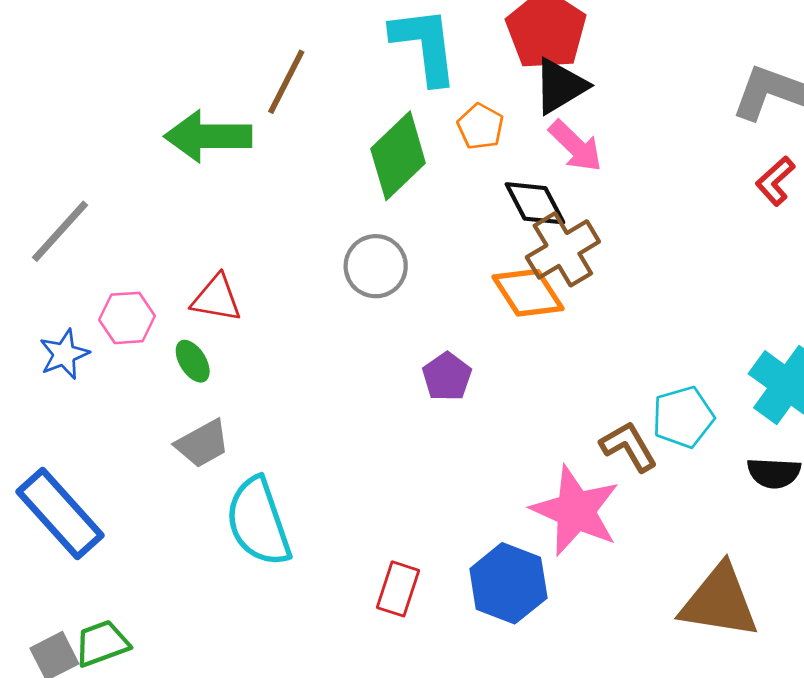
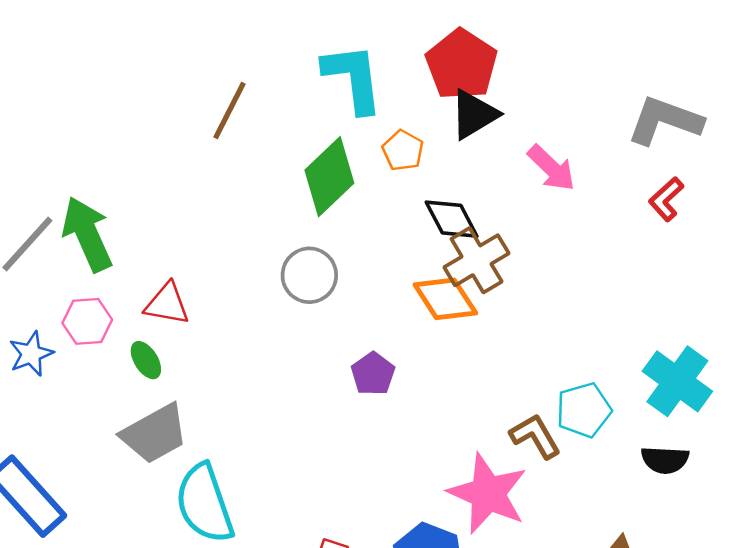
green arrow: (208, 136) -> (87, 234), moved, turned 66
pink arrow: (575, 146) -> (551, 168), moved
gray trapezoid: (202, 444) -> (155, 434), size x1.4

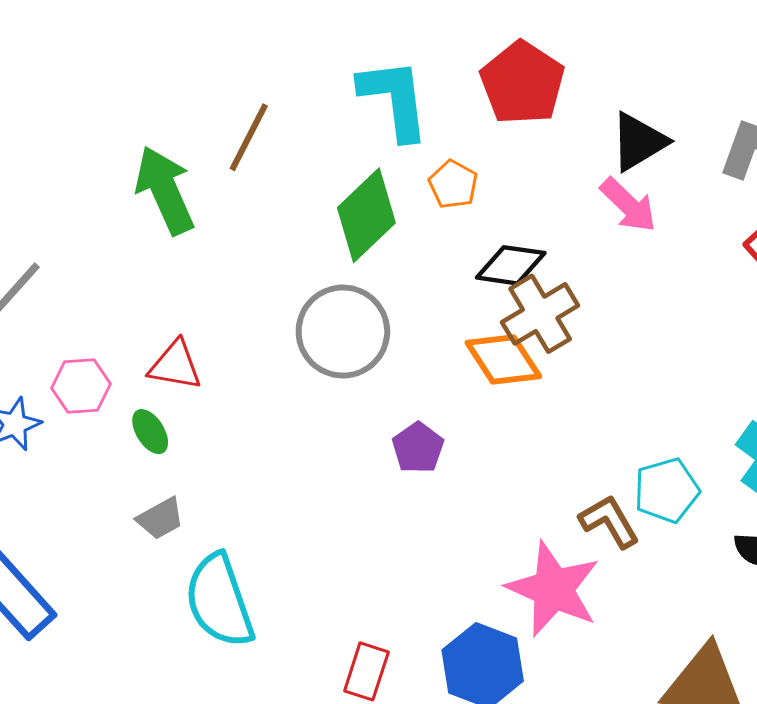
black triangle: (474, 114) -> (639, 142), moved
black diamond: (452, 219) -> (511, 265), turned -54
green arrow: (87, 234) -> (165, 190), moved
gray circle: (309, 275) -> (343, 332), size x1.4
gray trapezoid: (155, 434) -> (160, 518), size x0.6

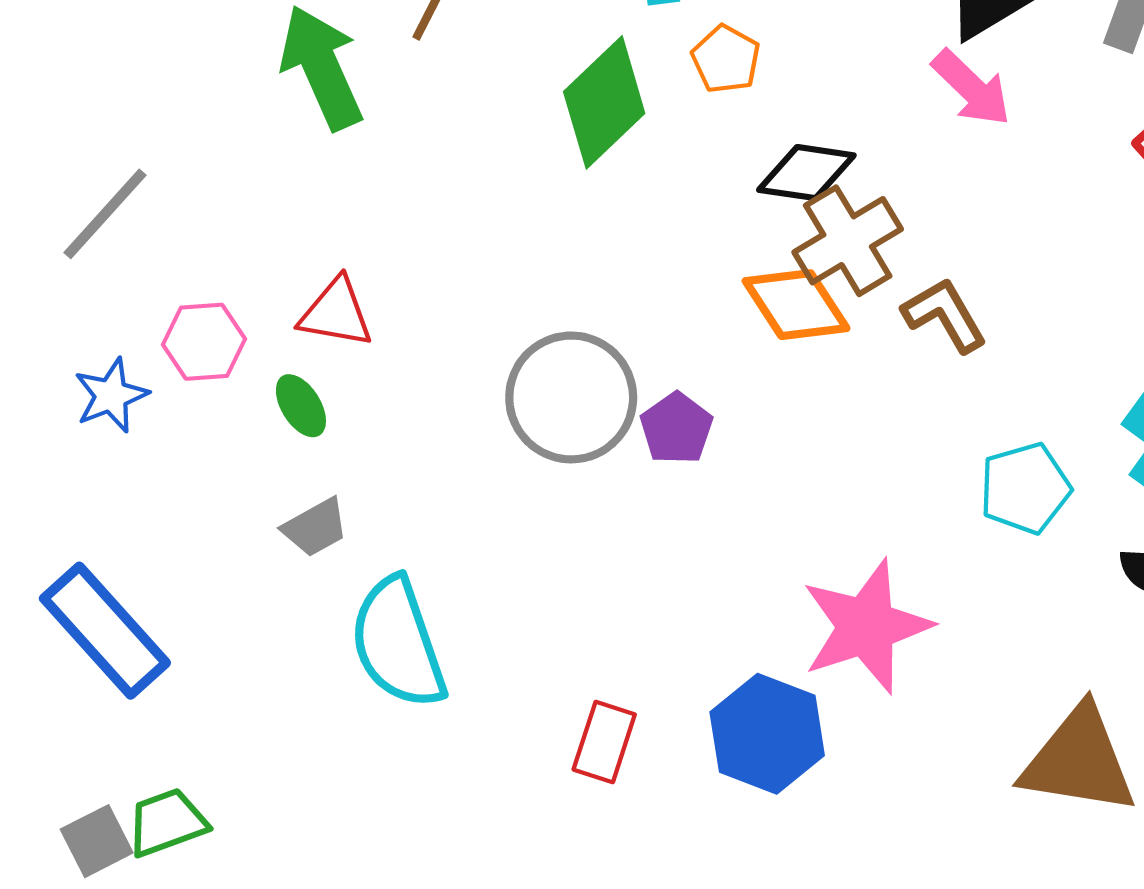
gray circle: (343, 332) -> (571, 397), moved
brown L-shape: (609, 521) -> (945, 315), moved
pink star: (553, 589) -> (866, 626), turned 30

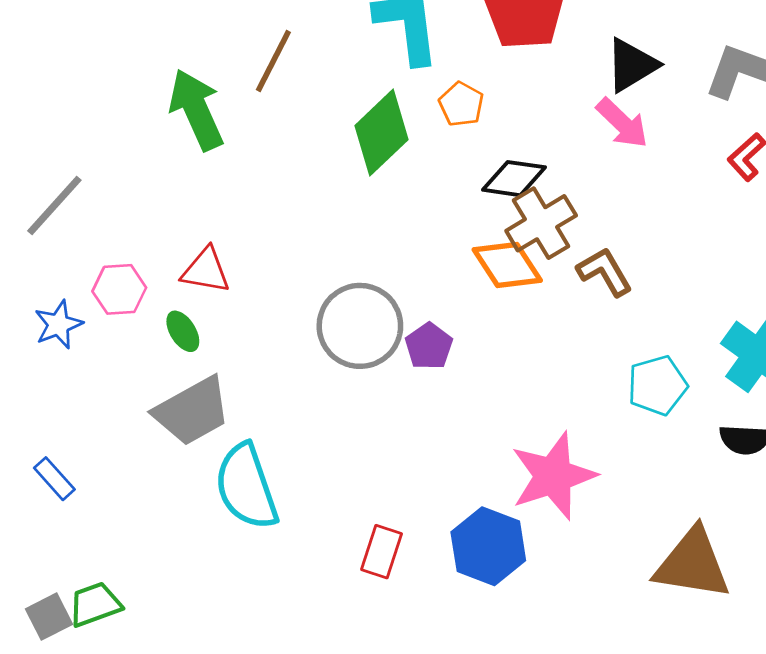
gray trapezoid: (315, 527) -> (192, 411), size x1.8
blue rectangle: (105, 631) -> (54, 479), size x0.5

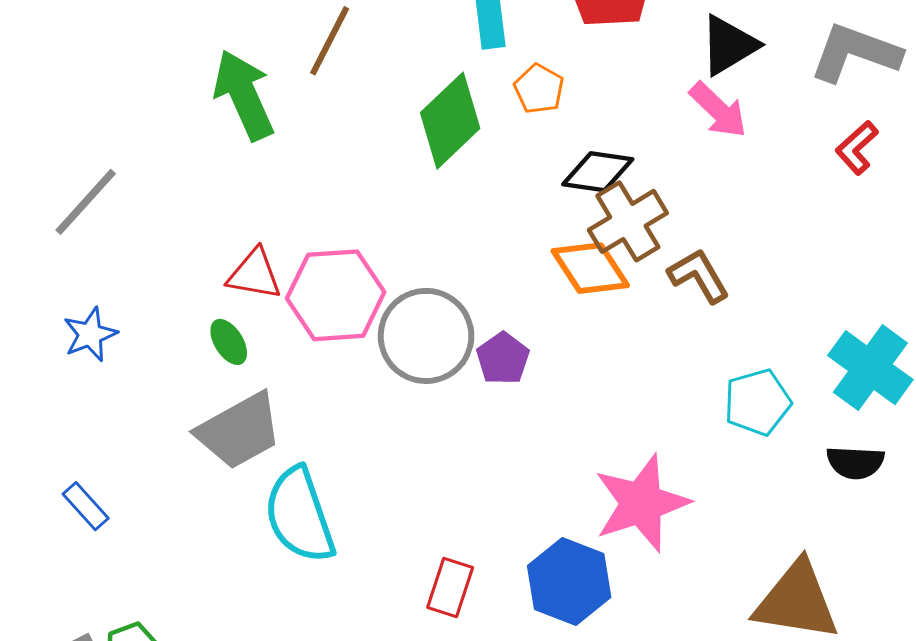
pink hexagon: (119, 289) -> (336, 295), moved, size x1.6

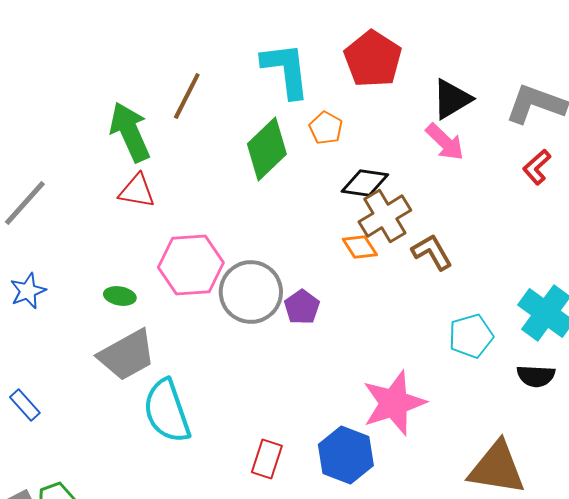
orange diamond: (590, 268) -> (360, 247), size x0.7
red triangle: (254, 274) -> (137, 191), moved
green ellipse: (229, 342) -> (120, 296), turned -48

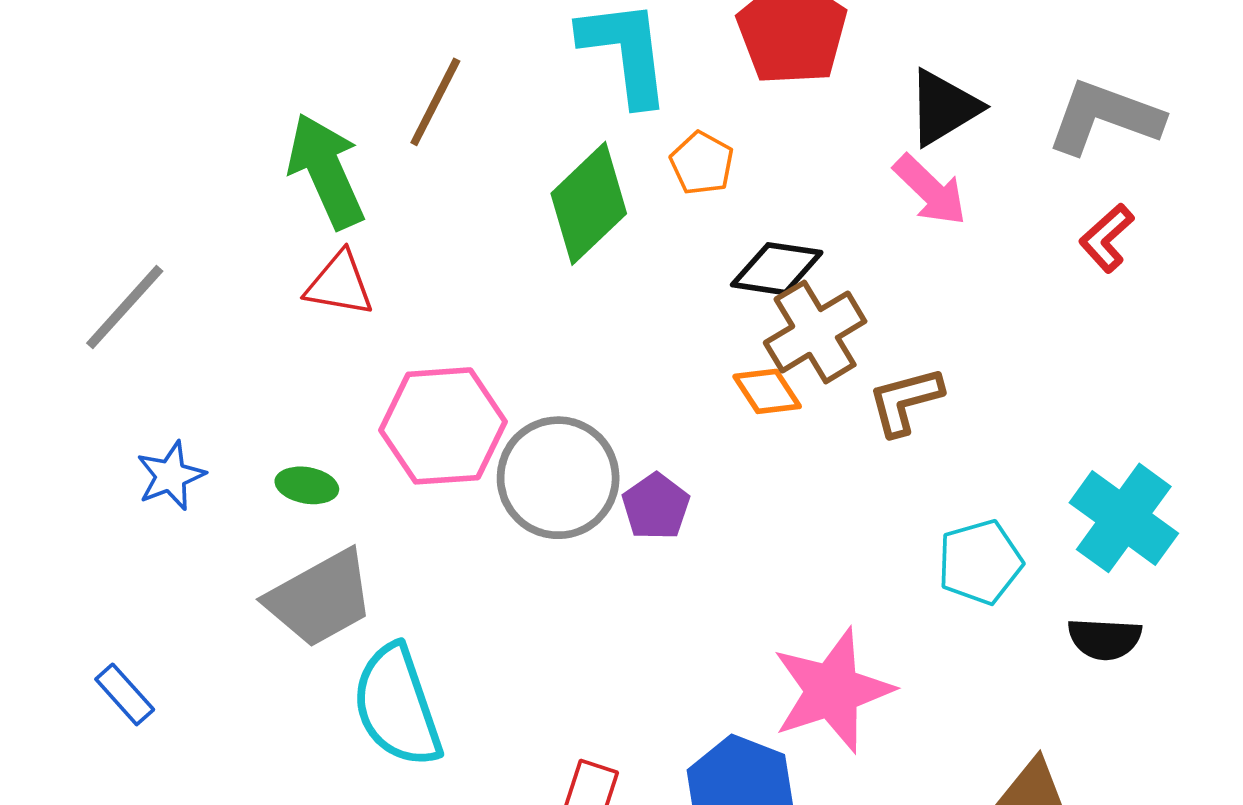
brown L-shape: (432, 252) -> (905, 401), turned -75
blue star: (28, 291) -> (171, 476), moved

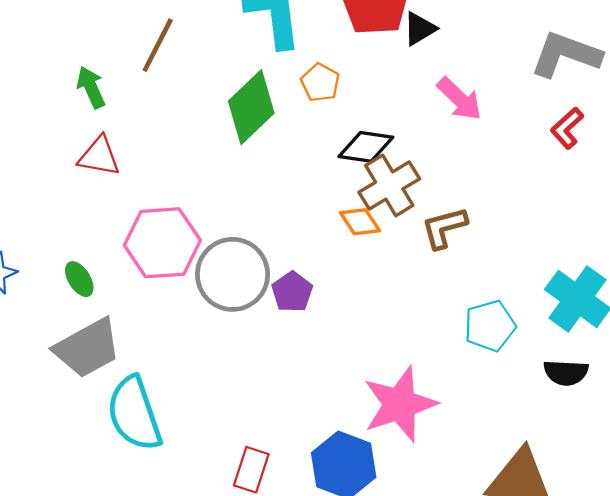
black triangle: (944, 108) -> (420, 29), moved, size x0.7
green arrow: (326, 171) -> (91, 87), size x0.6
green ellipse: (307, 485) -> (79, 279), turned 48

